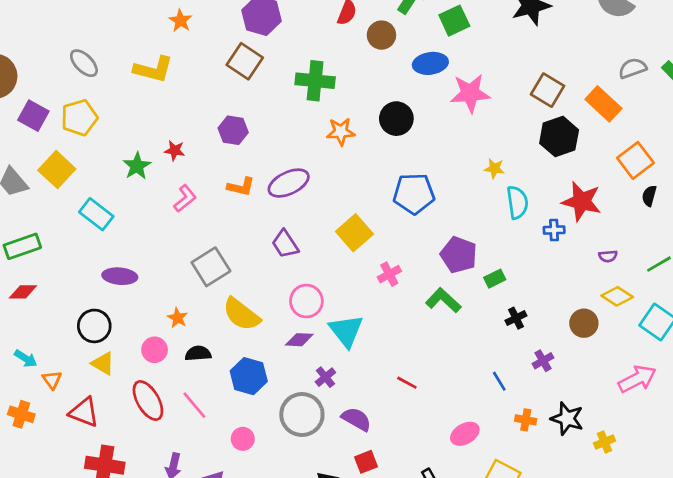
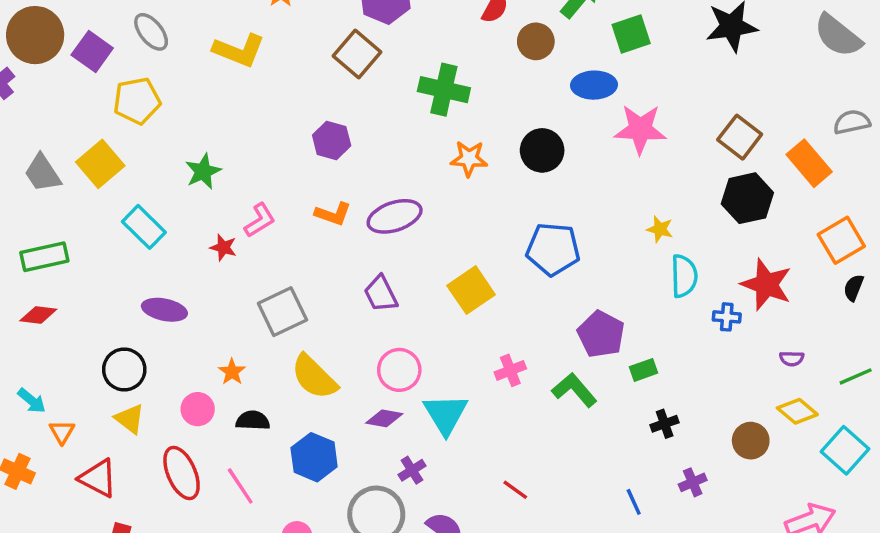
purple square: (33, 116) -> (92, 51), moved
red star: (175, 150) -> (223, 247), moved
pink cross: (389, 274) -> (510, 370), moved

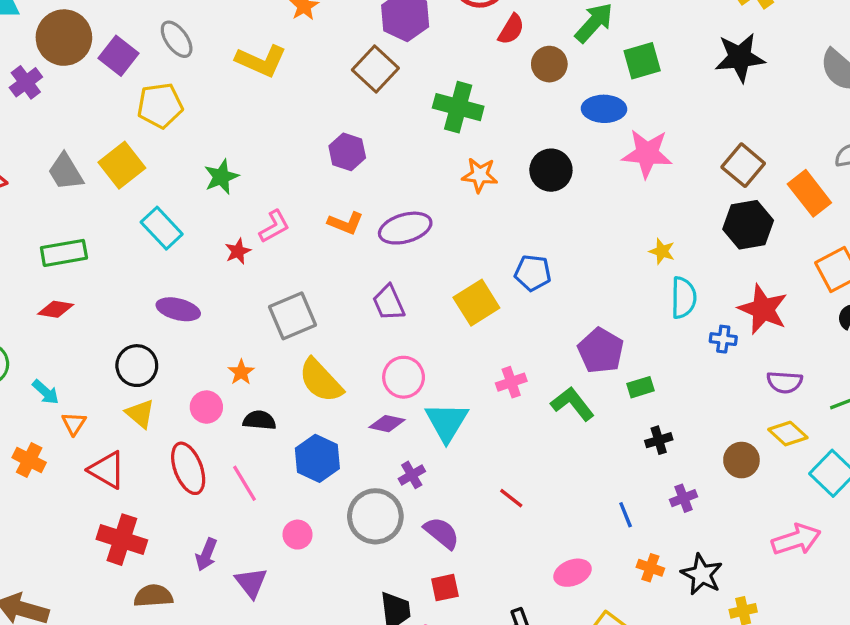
red star: (223, 247) -> (238, 251), turned 30
blue pentagon: (553, 249) -> (533, 273), moved, size x0.7
purple semicircle: (792, 359) -> (785, 382), size x1.5

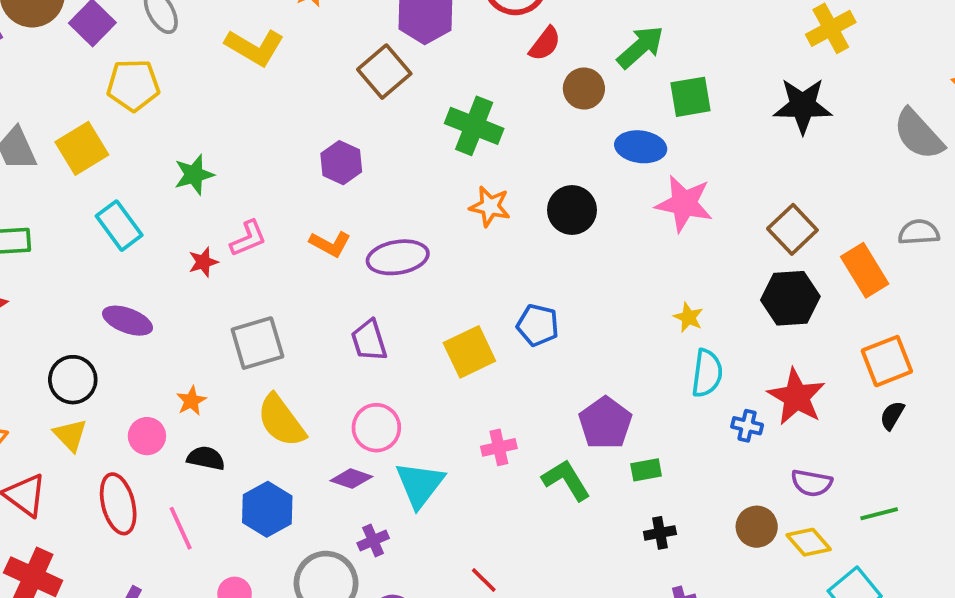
brown circle: (741, 460) -> (757, 527), moved

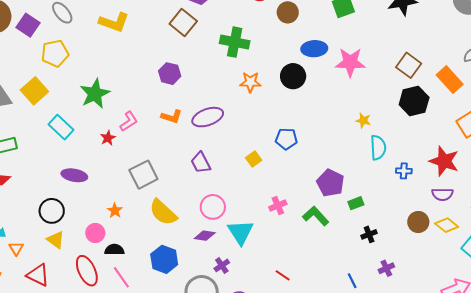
blue ellipse: (641, 147) -> (314, 49), moved
green star: (194, 175) -> (95, 94), size x1.4
yellow square: (469, 352) -> (254, 159), size x0.6
red star: (796, 397) -> (444, 161), moved
black semicircle: (206, 458) -> (114, 250), moved

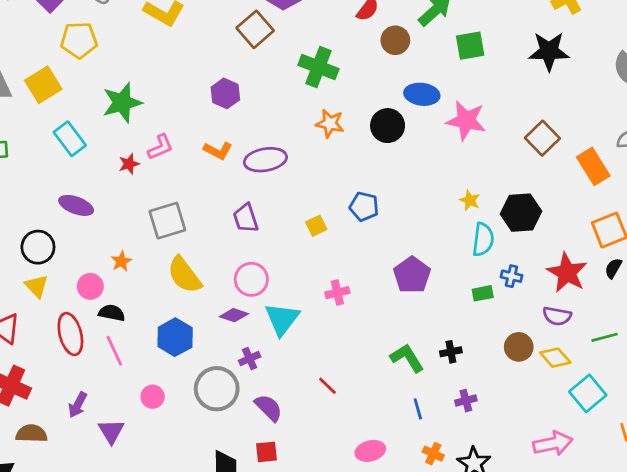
black hexagon: (414, 101) -> (521, 213), moved
green rectangle: (356, 203) -> (483, 293), moved
green L-shape: (316, 216) -> (407, 358), moved

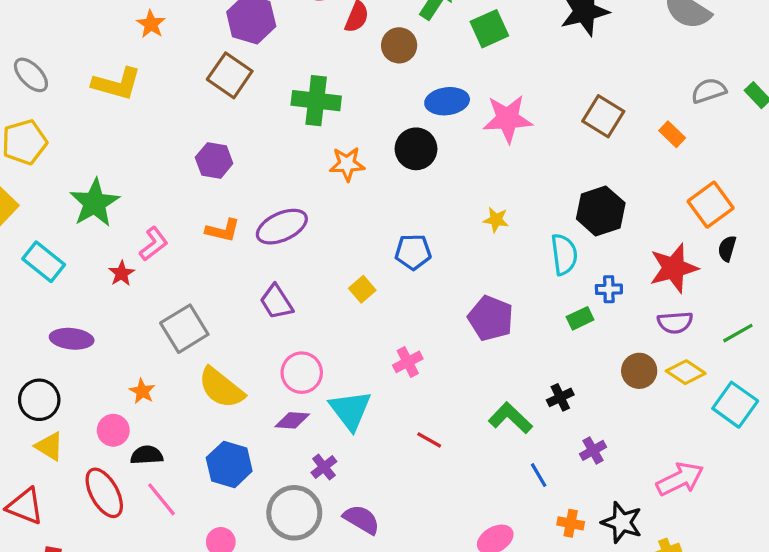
orange rectangle: (593, 166) -> (672, 134), size x0.6
yellow star: (470, 200) -> (496, 220), moved
red star: (567, 273) -> (674, 268), turned -30
red line: (327, 386) -> (429, 440), moved
pink arrow: (553, 443) -> (680, 479), moved

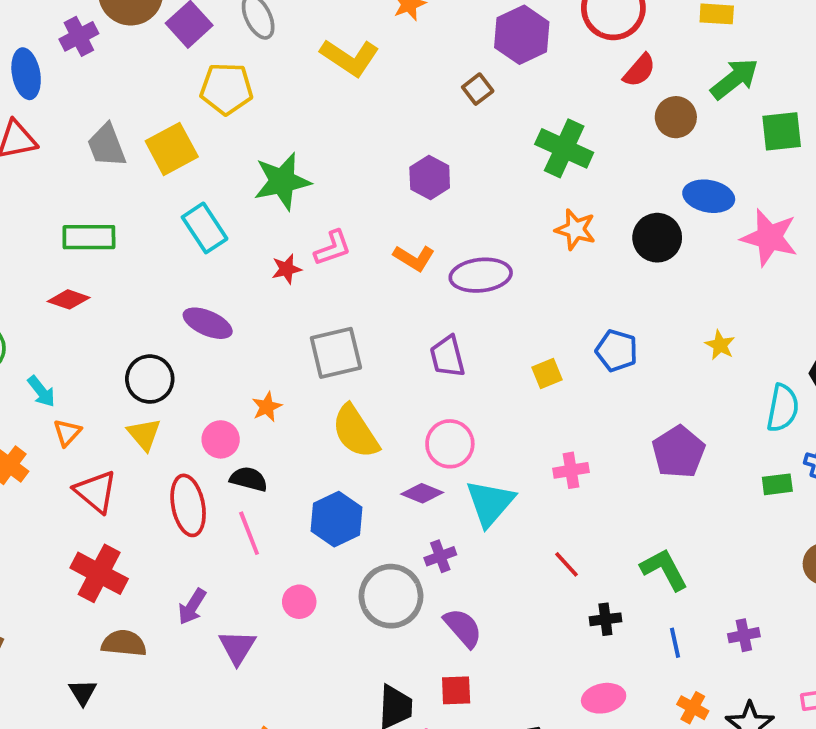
brown square: (230, 75) -> (478, 89), size x0.6
black cross: (560, 397) -> (605, 619), moved

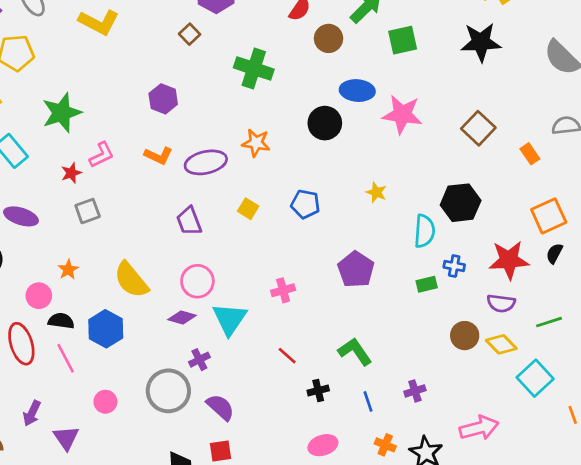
orange star: (575, 229) -> (256, 143), moved
gray square: (336, 353) -> (88, 211), moved, size x0.7
yellow square: (547, 373) -> (248, 209), moved, turned -30
blue hexagon: (337, 519) -> (106, 329), moved

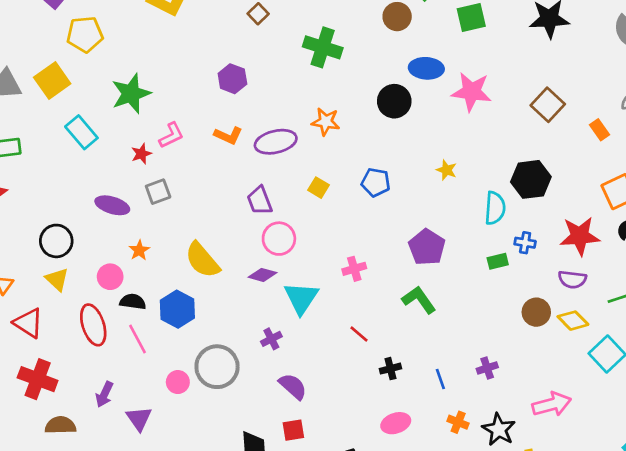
purple ellipse: (21, 216) -> (112, 205), moved
pink circle: (197, 281) -> (279, 239), moved
purple diamond: (182, 317) -> (263, 275), moved
green L-shape: (355, 352) -> (419, 300), moved
gray circle: (168, 391) -> (217, 367), moved

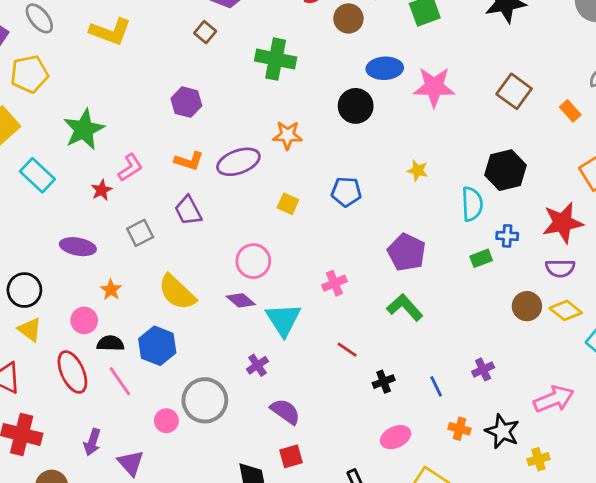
gray square: (158, 192) -> (140, 233), moved
purple trapezoid: (260, 201) -> (188, 210), moved
purple diamond: (263, 275) -> (241, 300), turned 32

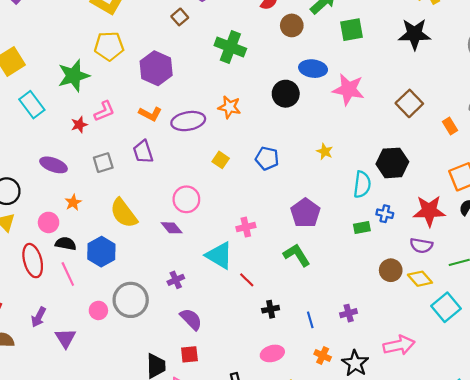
yellow pentagon: (29, 74) -> (109, 46), moved
purple hexagon: (186, 102) -> (156, 68), size x1.4
cyan triangle: (283, 320) -> (219, 255), moved, turned -36

